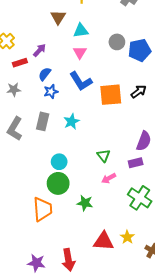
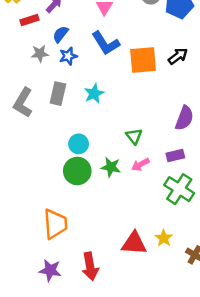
gray star: (14, 89) -> (40, 54), moved
purple rectangle: (136, 163) -> (175, 155), moved
green star: (85, 203) -> (111, 167), moved
orange trapezoid: (43, 209) -> (55, 224), moved

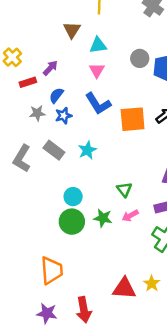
gray rectangle: (58, 94) -> (54, 150), turned -66

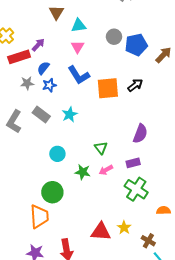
red rectangle: (28, 82) -> (19, 57), size x1.5
green circle: (72, 222) -> (52, 192), moved

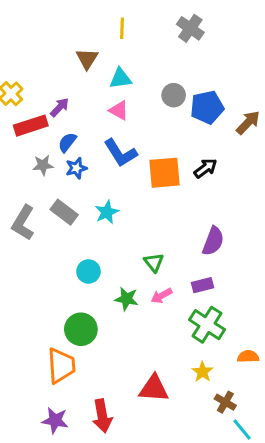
pink triangle: (78, 47) -> (119, 110), turned -32
yellow star: (124, 228) -> (202, 372), moved

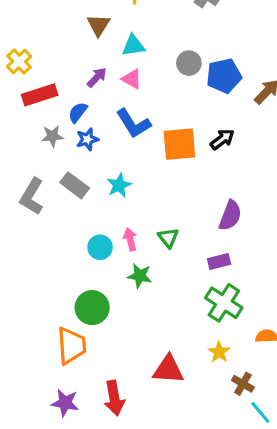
purple arrow: (60, 107) -> (97, 77), moved
pink arrow: (161, 296) -> (130, 239), moved, turned 105

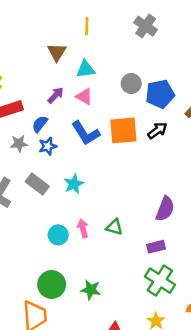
black arrow: (222, 139) -> (157, 130), moved
orange square: (179, 144) -> (123, 130), moved
green triangle: (168, 238) -> (114, 227), turned -36
green star: (140, 276) -> (91, 290), moved

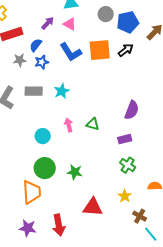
gray rectangle: (37, 184) -> (34, 91), turned -36
cyan circle: (58, 235) -> (43, 136), moved
green cross: (160, 281) -> (128, 165), size x0.7

